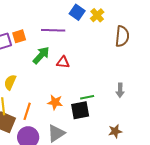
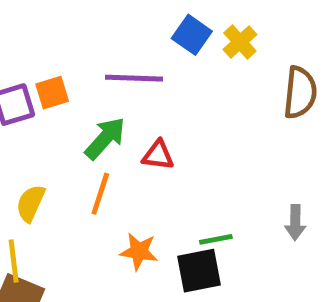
orange line: (27, 111) -> (100, 194), moved

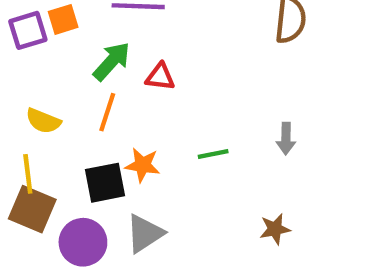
yellow semicircle: (31, 203) -> (43, 121), turned -92
black square: (199, 271) -> (105, 183), moved

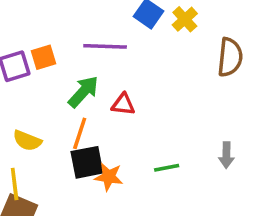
black square: (105, 183) -> (87, 162), moved

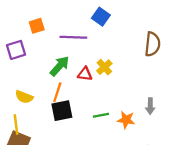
yellow cross: (185, 19) -> (104, 67), moved
orange square: (44, 57) -> (37, 26), moved
green line: (167, 168) -> (101, 115), moved
orange star: (109, 177) -> (126, 120), moved

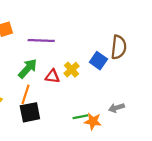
blue square: (101, 17) -> (98, 61), moved
gray arrow: (150, 106) -> (116, 108), turned 72
green line: (101, 115) -> (80, 117), moved

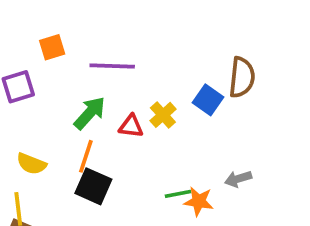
black square: (30, 112) -> (93, 186), turned 35

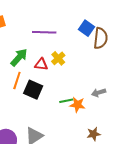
purple line: (112, 66) -> (44, 32), moved
blue square: (208, 100) -> (86, 28), moved
black square: (93, 186) -> (33, 90), moved

